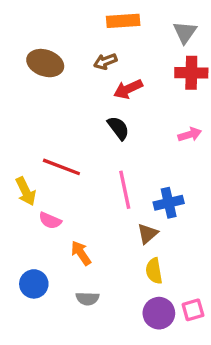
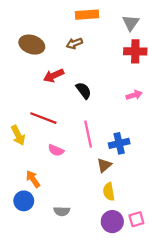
red arrow: (128, 89) -> (54, 76), moved
pink semicircle: (50, 221) -> (56, 150), moved
orange arrow: (81, 253) -> (33, 179), moved

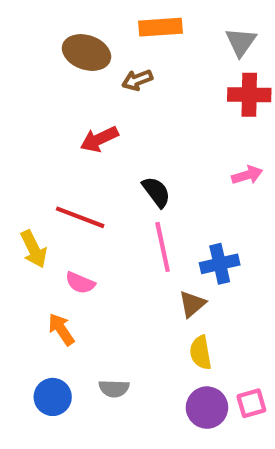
brown ellipse: (32, 45) -> (87, 52), moved
black semicircle: (84, 91) -> (156, 192), moved
pink semicircle: (56, 150) -> (80, 283), moved
blue circle: (24, 201) -> (53, 397), moved

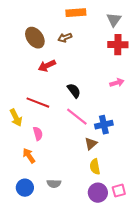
brown ellipse: (87, 52) -> (35, 38), moved, turned 35
pink line: (163, 247) -> (77, 117), turned -40
pink semicircle: (80, 283) -> (38, 134), turned -128

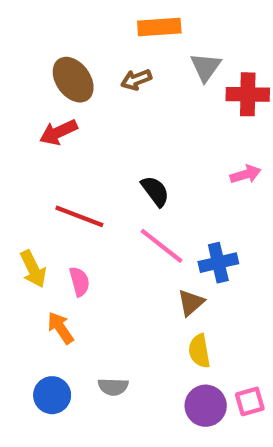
gray triangle: (114, 20) -> (206, 67), moved
red arrow: (47, 66) -> (58, 132), moved
yellow arrow: (16, 118) -> (33, 269), moved

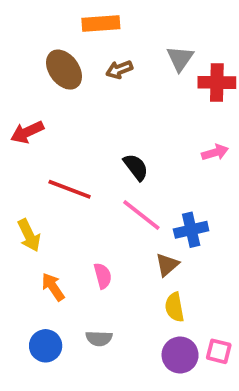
orange rectangle: (159, 27) -> (101, 24), moved
red arrow: (58, 132) -> (27, 132), moved
pink semicircle: (79, 282) -> (103, 276), moved
pink square: (250, 401) -> (219, 351), turned 30

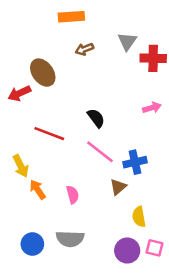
brown ellipse: (64, 70) -> (43, 73), moved
orange arrow: (53, 287) -> (38, 189), moved
yellow semicircle: (175, 307) -> (139, 217), moved
gray semicircle: (99, 338) -> (70, 239), size x1.5

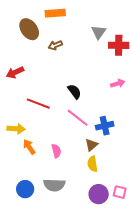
brown arrow: (84, 49) -> (55, 45), moved
brown ellipse: (43, 73) -> (29, 29), moved
yellow arrow: (21, 166) -> (16, 129), turned -60
yellow semicircle: (139, 217) -> (93, 164), moved

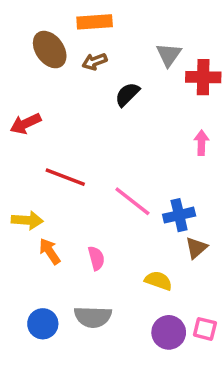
brown arrow: (55, 45) -> (95, 62), moved
pink arrow: (118, 83) -> (201, 143), turned -72
black semicircle: (74, 92) -> (127, 94), moved, turned -98
brown triangle: (92, 145) -> (196, 248), moved
yellow semicircle: (93, 164) -> (158, 281), turned 119

